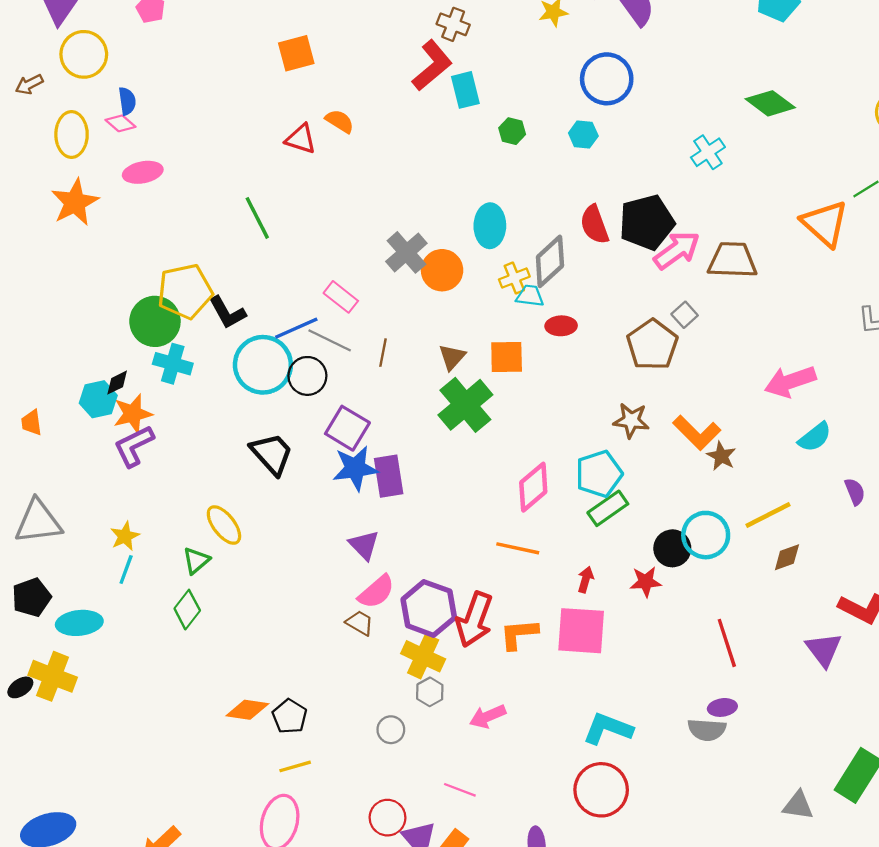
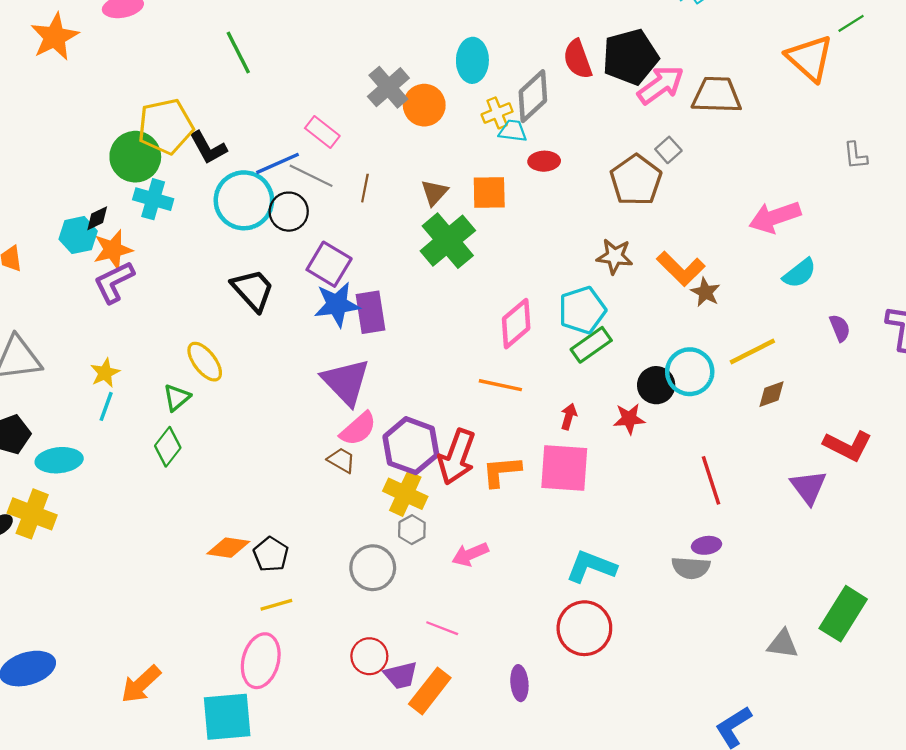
purple triangle: (364, 545) -> (346, 382), size x1.6
gray circle: (391, 730) -> (373, 568), size x1.6

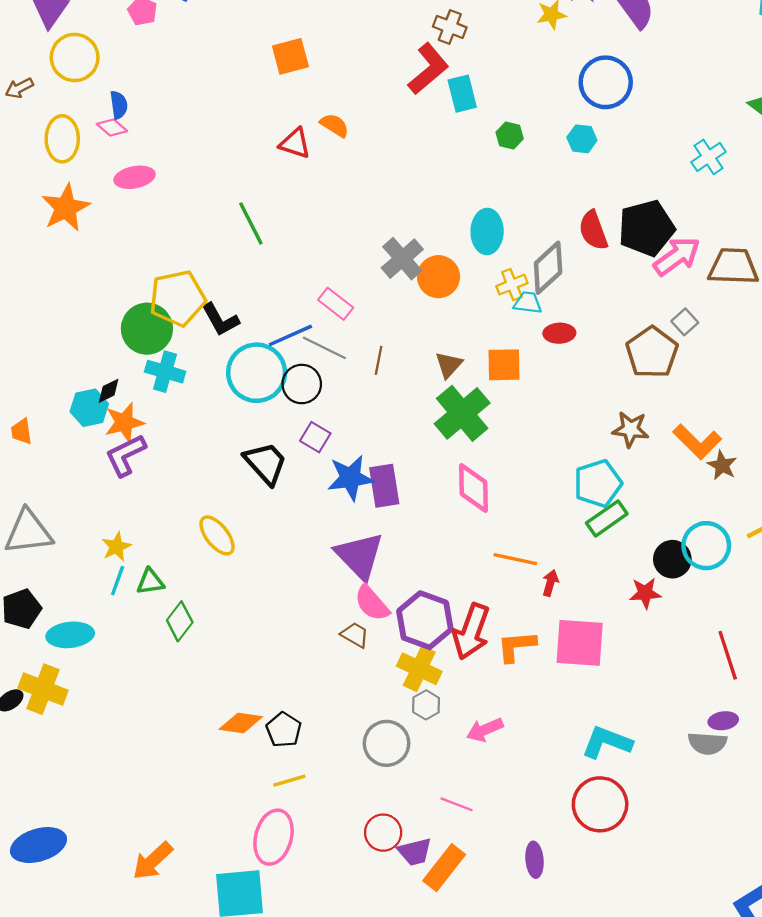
purple square: (329, 264) -> (315, 437), moved, size x0.7
pink diamond: (516, 324) -> (473, 488), moved, turned -51
green triangle: (177, 397) -> (150, 582), moved, turned 32
red arrow: (569, 417) -> (550, 583), moved
pink semicircle: (358, 429) -> (372, 603), turned 90

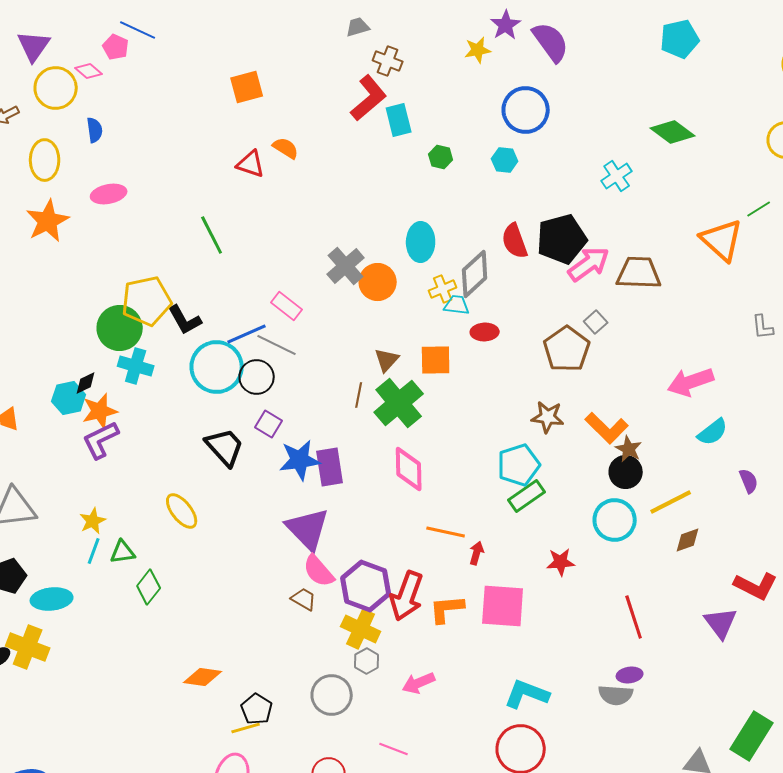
pink diamond: (112, 128) -> (89, 71), moved
brown line: (379, 360) -> (359, 395), moved
black circle: (672, 559) -> (626, 472), moved
black pentagon: (284, 730) -> (257, 709), moved

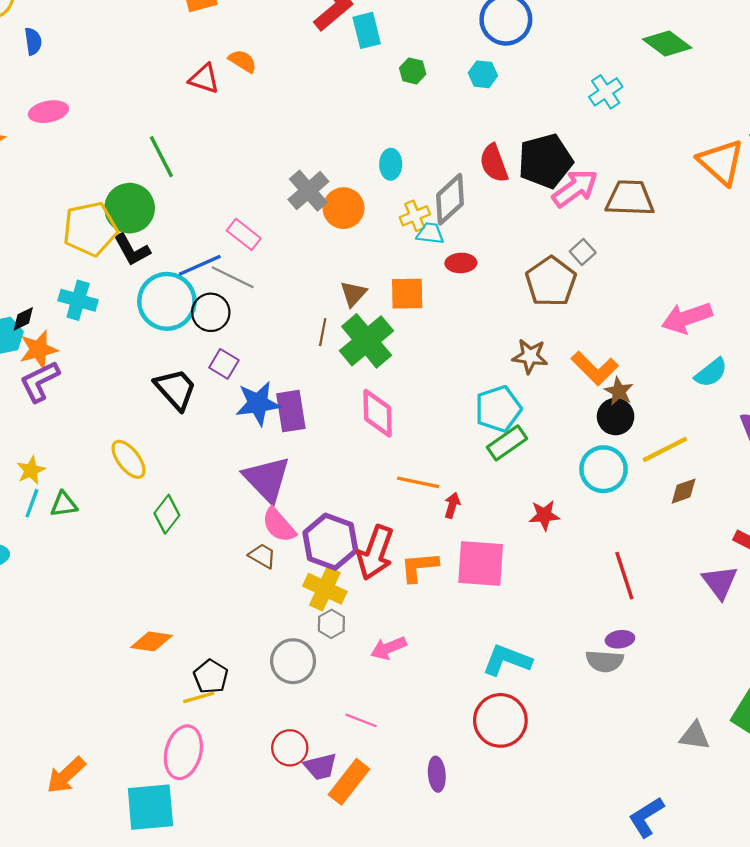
cyan ellipse: (421, 242) -> (391, 164), size x0.7
green circle: (120, 328) -> (130, 208), moved
green diamond: (149, 587) -> (167, 514), moved

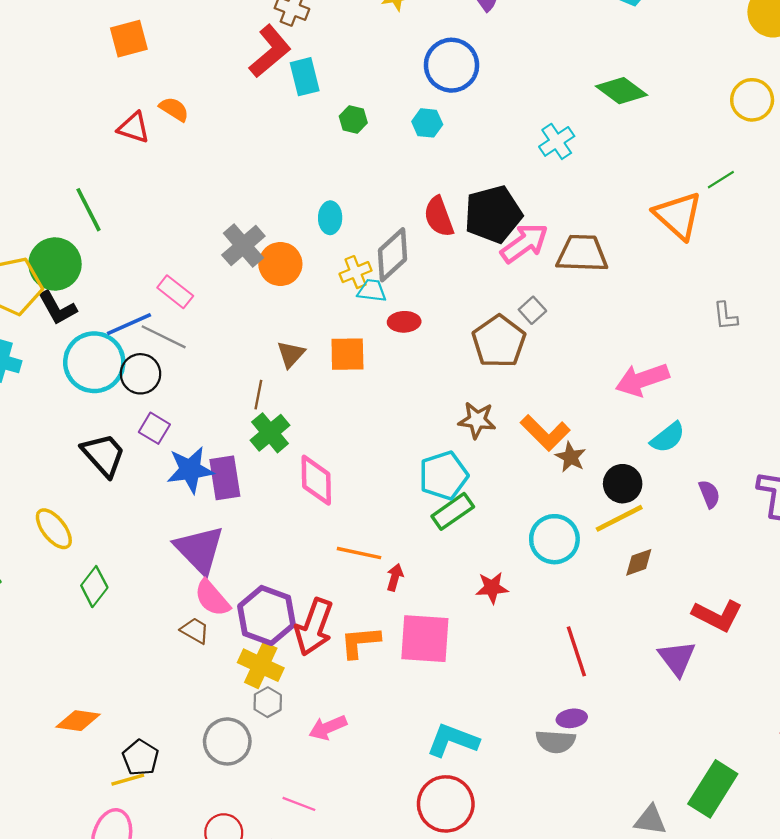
green cross: (367, 341) -> (270, 433), moved, size x0.7
black circle: (616, 417) -> (623, 484), moved

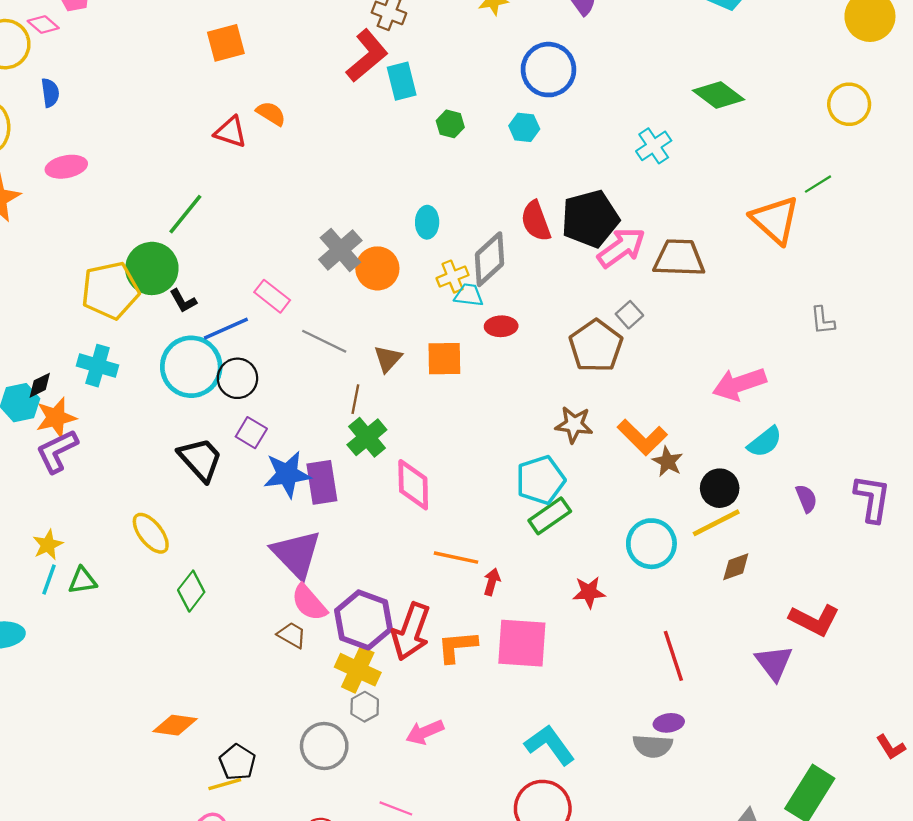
green line: (88, 210) -> (185, 214), turned 66
black L-shape: (57, 308) -> (183, 301), moved, size x0.7
gray line: (164, 337) -> (324, 341), moved
cyan L-shape: (453, 740) -> (550, 745), turned 33

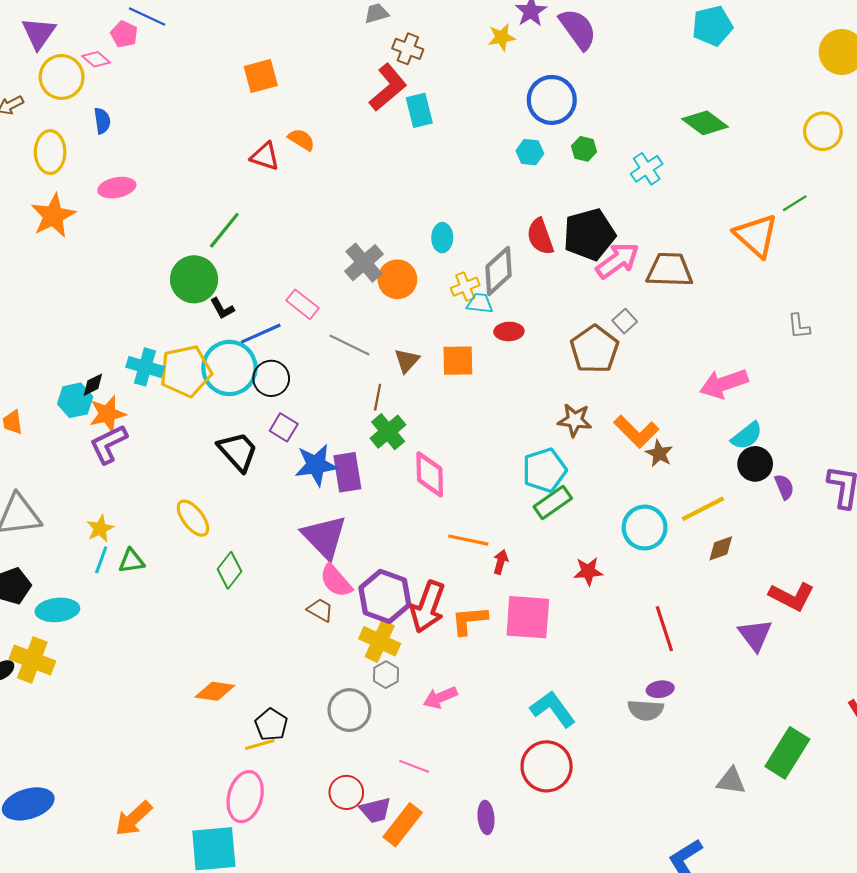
green hexagon: (450, 124) -> (584, 149), moved
yellow pentagon: (110, 290) -> (186, 371), moved
black circle: (720, 488) -> (755, 464), moved

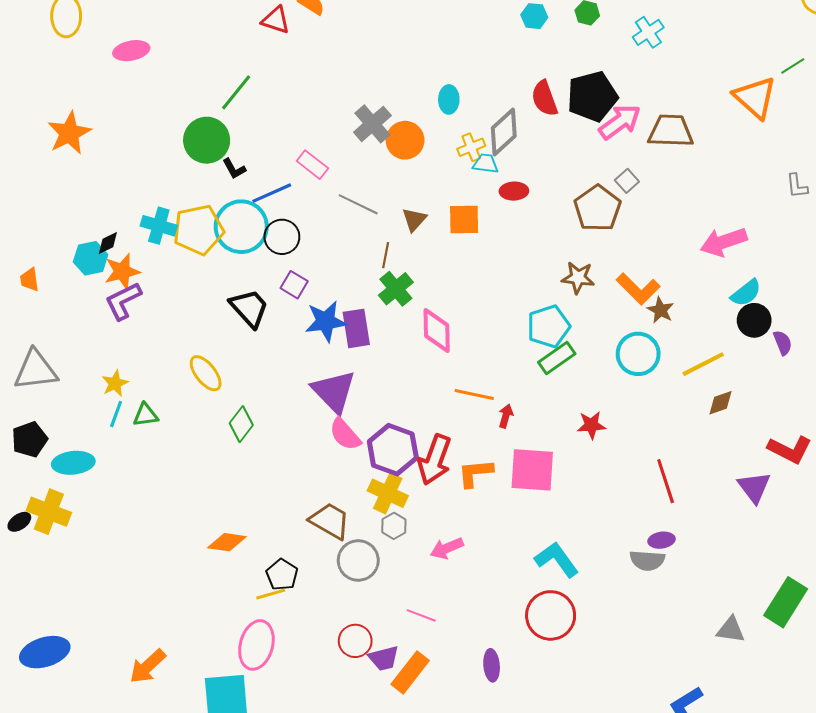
orange star: (53, 216) -> (69, 133), moved
cyan circle: (645, 528) -> (638, 354), moved
brown trapezoid: (320, 610) -> (330, 521), moved, size x1.6

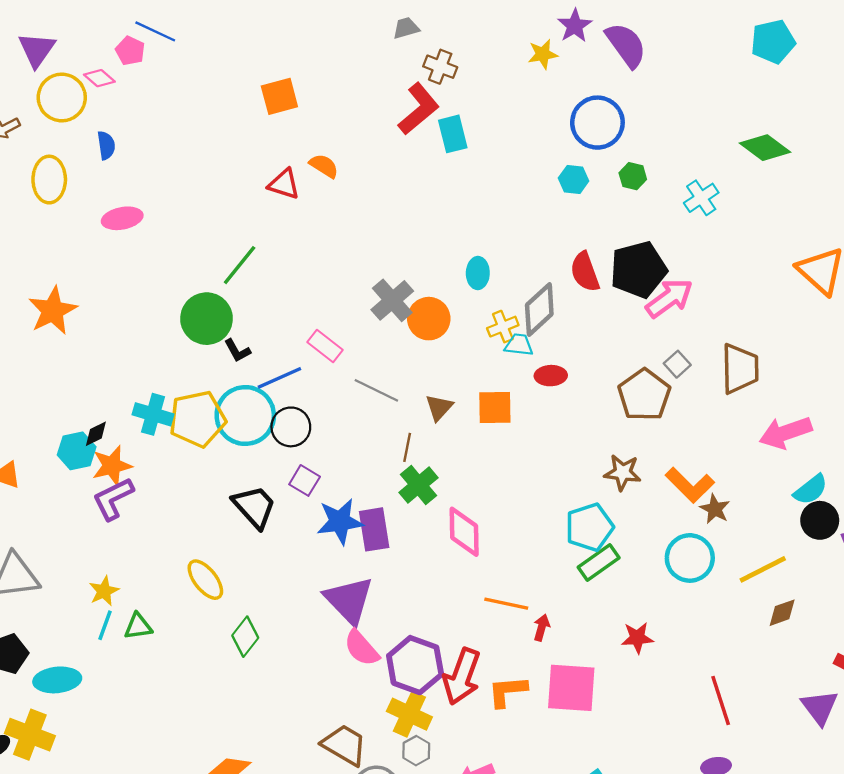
brown trapezoid: (671, 131) -> (740, 369), moved, turned 87

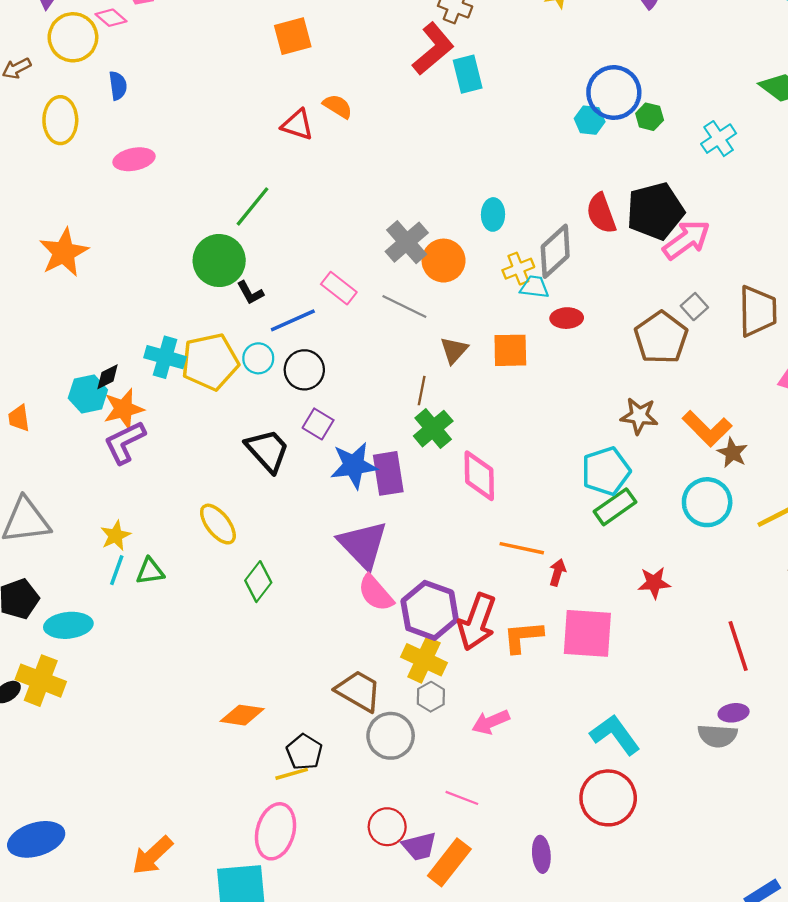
blue circle: (597, 123) -> (614, 93), moved
gray line: (376, 390) -> (404, 307), moved
cyan circle: (245, 415) -> (258, 358), size x0.5

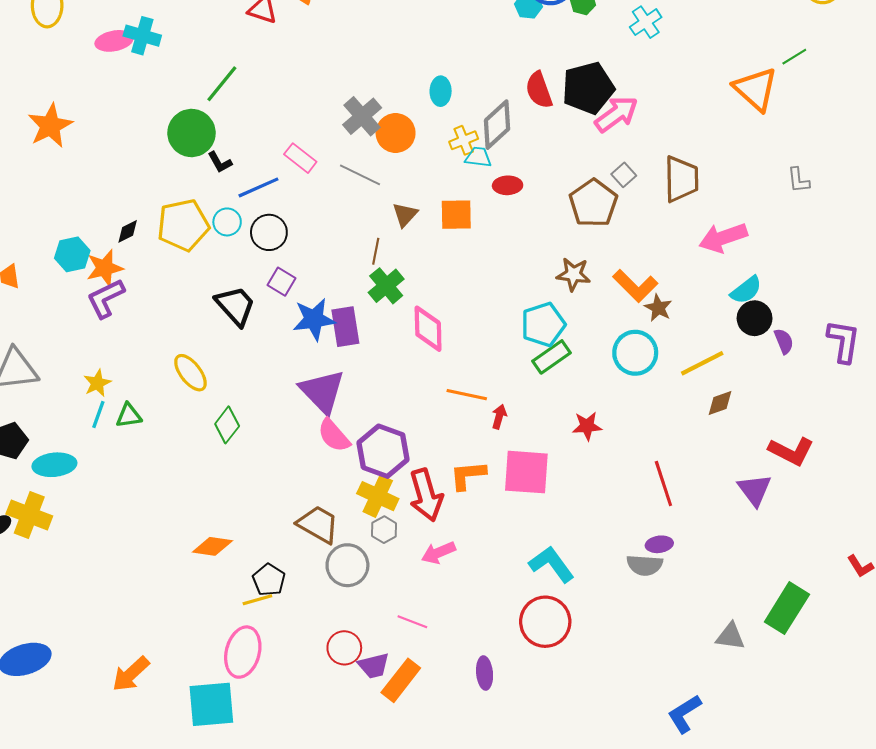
cyan cross: (165, 357) -> (142, 36), moved
black diamond: (107, 377) -> (128, 231), moved
red arrow: (477, 622) -> (426, 495), moved, turned -36

